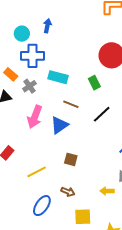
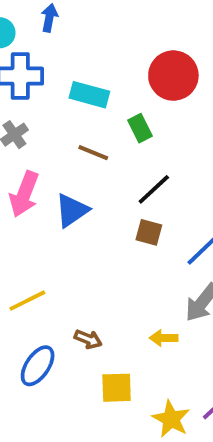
cyan rectangle: (58, 77) -> (89, 95), moved
brown line: (71, 104) -> (93, 153), moved
brown square: (71, 159) -> (149, 232), moved

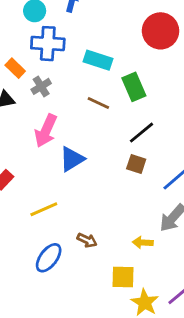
red circle: (173, 76) -> (161, 31), moved
green rectangle: (140, 128) -> (134, 87), size x1.4
blue triangle: (72, 210) -> (72, 159), moved
yellow square: (117, 388) -> (123, 277), moved

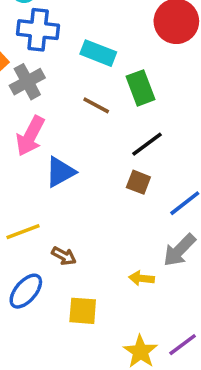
gray cross: (41, 86) -> (27, 82), size x1.4
brown arrow: (87, 240) -> (64, 256), moved
yellow square: (123, 277) -> (83, 311), moved

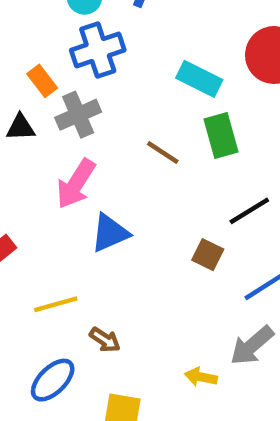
blue cross: (38, 30) -> (98, 50), turned -30
cyan rectangle: (98, 53) -> (199, 79), moved
black line: (147, 144) -> (249, 211), moved

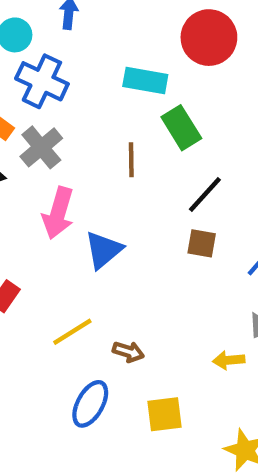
blue cross: (98, 50) -> (42, 81), turned -30
brown line: (163, 153) -> (131, 160), turned 72
black line: (249, 211) -> (205, 194), moved

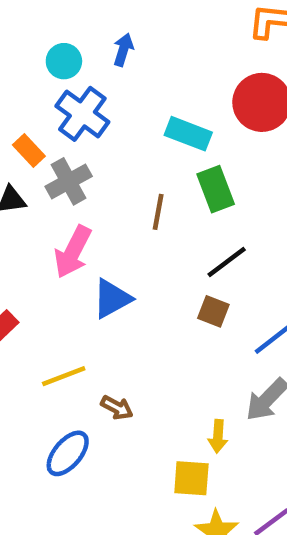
yellow arrow: (229, 360) -> (218, 436), turned -92
yellow square: (165, 414) -> (191, 478), moved

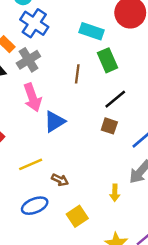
pink arrow: (73, 252) -> (32, 97), turned -44
blue ellipse: (68, 453) -> (35, 206), turned 30
yellow square: (191, 478) -> (77, 216), moved, turned -35

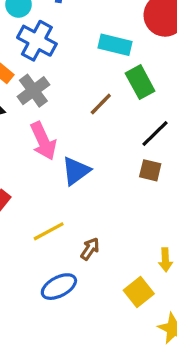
brown line: (77, 74) -> (101, 104), turned 42
brown arrow: (60, 180) -> (90, 249), turned -77
yellow square: (77, 216) -> (139, 292), moved

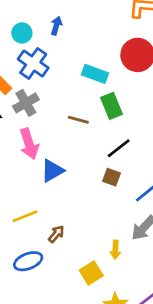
brown line: (101, 104) -> (78, 120), turned 54

